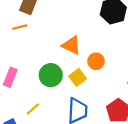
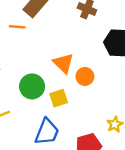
orange circle: (96, 61) -> (85, 76), moved

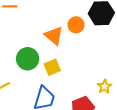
orange circle: (85, 76) -> (76, 25), moved

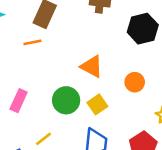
orange circle: (76, 25) -> (135, 82), moved

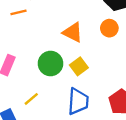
orange circle: (135, 82) -> (109, 28), moved

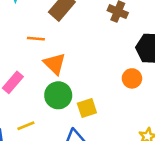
orange line: (19, 12) -> (36, 39), moved
orange triangle: (73, 32) -> (55, 64), moved

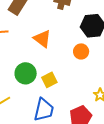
orange triangle: (55, 64) -> (42, 39), moved

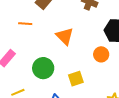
yellow square: (49, 80) -> (76, 79), moved

